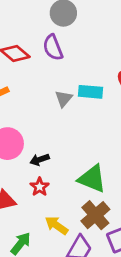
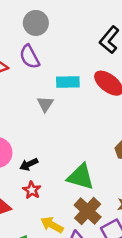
cyan rectangle: (90, 92) -> (68, 82), moved

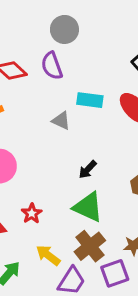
gray triangle: (45, 104) -> (61, 121), turned -48
black arrow: (29, 164) -> (88, 170), moved, turned -30

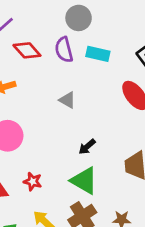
cyan rectangle: (90, 100) -> (98, 54), moved
red star: (32, 213) -> (33, 181), turned -30

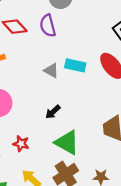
cyan rectangle: (98, 54) -> (75, 65), moved
black arrow: (87, 147) -> (53, 112), moved

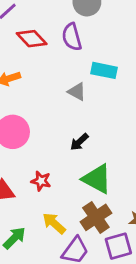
cyan rectangle: (75, 65) -> (104, 70), moved

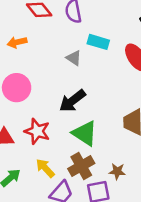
black arrow: (79, 142) -> (72, 101), size x1.6
red star: (41, 181) -> (37, 131), size x1.5

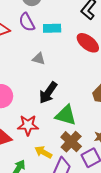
cyan rectangle: (98, 42) -> (52, 28), moved

